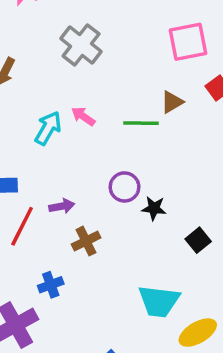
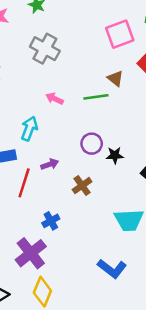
brown triangle: (172, 102) -> (115, 78), turned -42
cyan arrow: (48, 128) -> (29, 129), moved
brown cross: (86, 241) -> (82, 186), moved

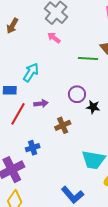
pink arrow: (54, 99) -> (54, 38), moved

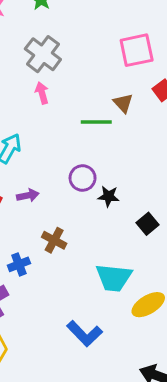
pink arrow: (54, 38) -> (42, 93), turned 40
brown cross: (63, 125) -> (54, 240), moved, turned -35

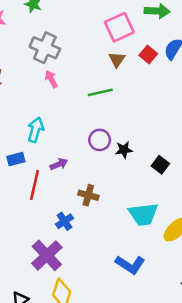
brown triangle: (123, 103) -> (117, 60), moved, turned 30

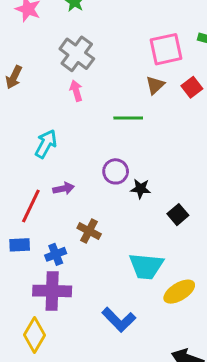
blue rectangle: (16, 159) -> (20, 245), moved
purple cross: (47, 255) -> (52, 291), moved, turned 32

